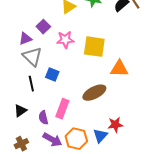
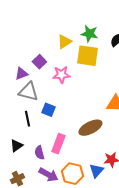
yellow square: (94, 47) -> (87, 56), moved
gray triangle: (32, 57) -> (28, 92), turned -30

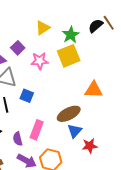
green star: (89, 34) -> (71, 35), moved, turned 30
yellow square: (87, 56) -> (69, 56), moved, turned -30
blue triangle: (96, 171) -> (75, 131), moved

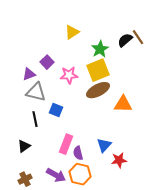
yellow triangle: (43, 28) -> (72, 32), moved
brown ellipse: (69, 114) -> (98, 90), moved
purple semicircle: (18, 139) -> (78, 153), moved

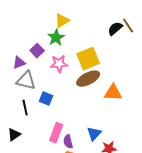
green star: (100, 49) -> (56, 38), moved

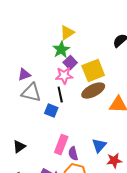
purple square: (37, 51) -> (70, 63), moved
black line: (25, 108) -> (60, 95), moved

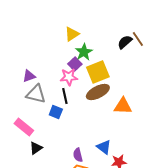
green star: (61, 50) -> (84, 52), moved
pink rectangle: (61, 145) -> (24, 127), moved, turned -72
blue triangle: (99, 146) -> (104, 147), turned -35
black triangle: (19, 147) -> (36, 148), moved

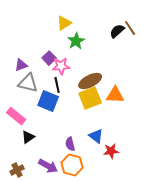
purple square: (75, 64) -> (49, 58), moved
yellow square: (98, 72) -> (90, 98), moved
blue square: (56, 112) -> (48, 101), size x1.5

